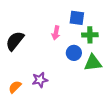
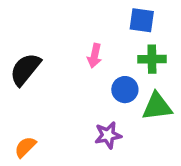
blue square: (77, 18) -> (142, 20), moved
purple star: (40, 80) -> (108, 135), moved

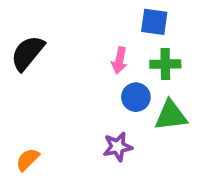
pink arrow: (95, 56) -> (119, 60), moved
black semicircle: (25, 69) -> (28, 53), moved

